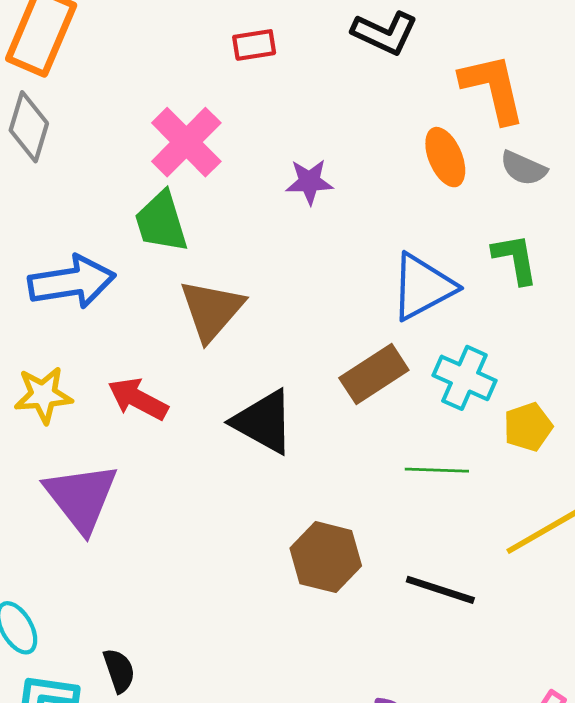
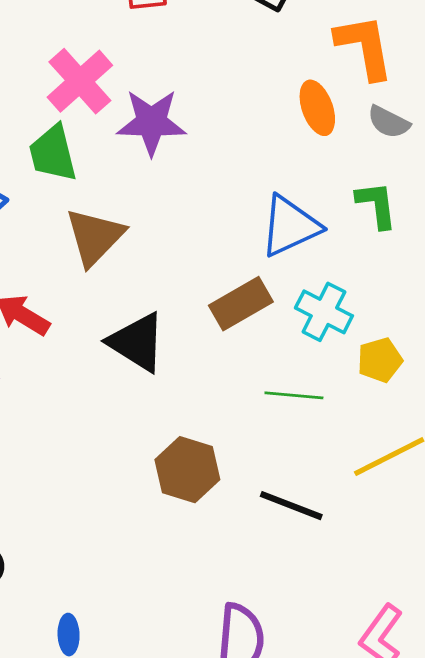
purple star: (309, 182) -> (151, 122), moved, size x1.6

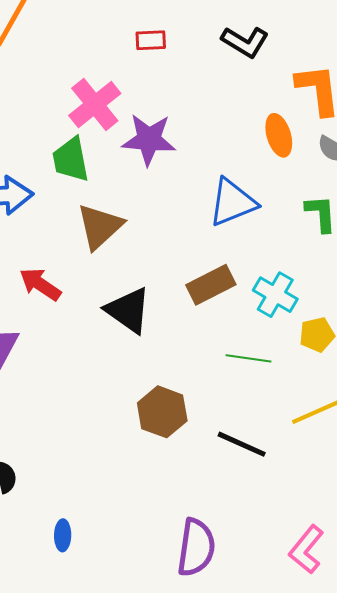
blue triangle: (290, 226) -> (232, 202), moved

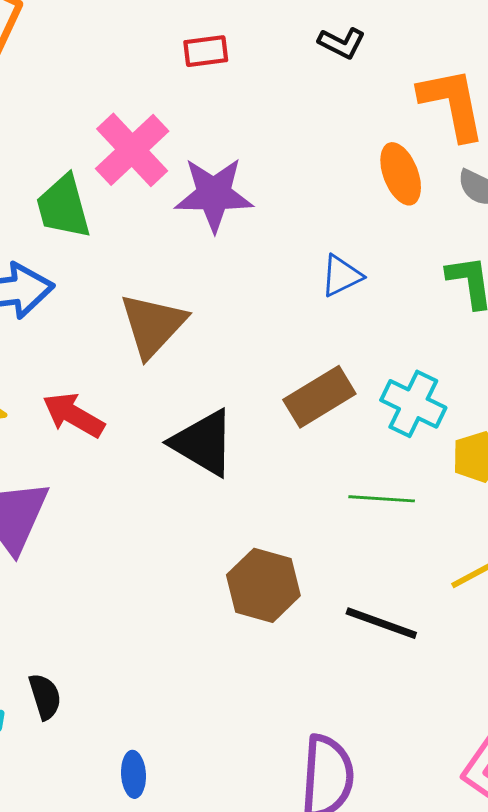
black L-shape: (245, 42) -> (342, 43), size x0.7
green trapezoid: (71, 160) -> (63, 207), moved
blue triangle: (232, 202) -> (341, 276), size x0.6

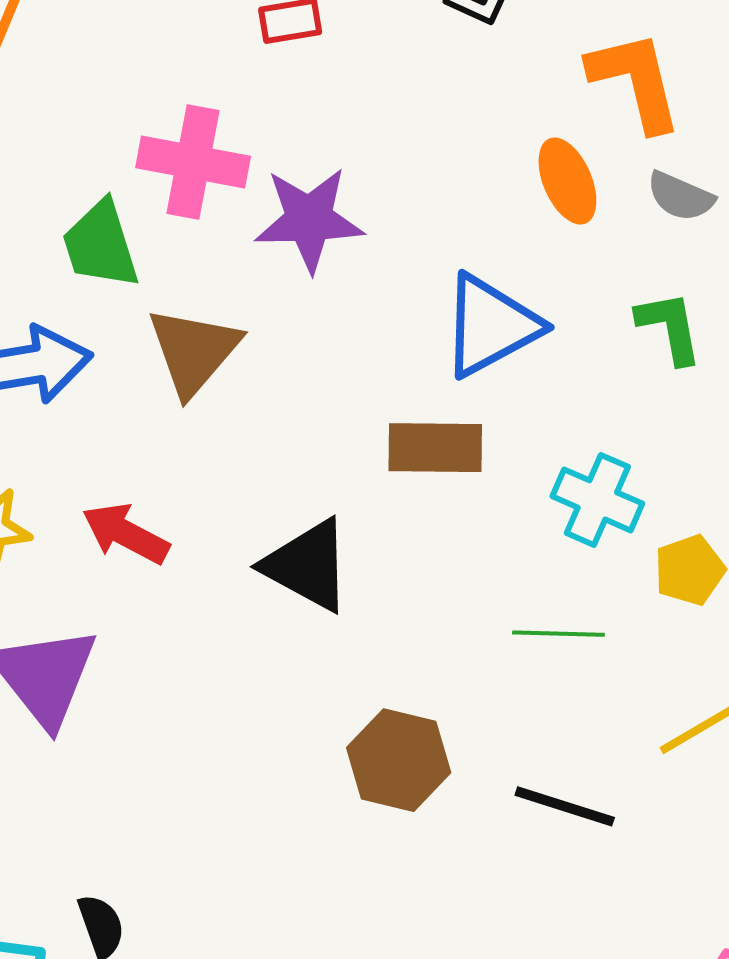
pink cross: (132, 150) -> (193, 162), turned -34
blue triangle: (341, 276) -> (491, 326), size x1.8
brown triangle: (153, 325) -> (194, 351), moved
brown rectangle: (319, 397) -> (435, 448), moved, turned 34

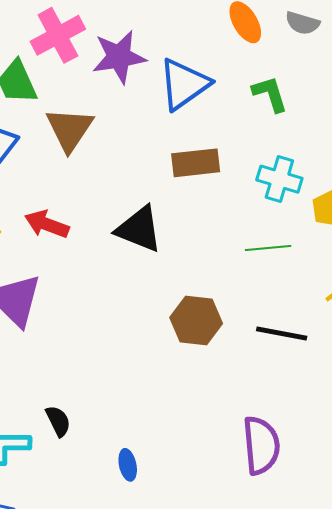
pink cross: (193, 162) -> (58, 35), turned -32
blue triangle: (491, 326) -> (184, 84), moved
green L-shape: (670, 327) -> (270, 94), moved

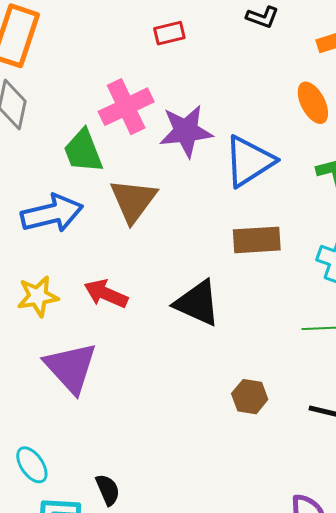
brown hexagon: (196, 321) -> (250, 397), size x0.7

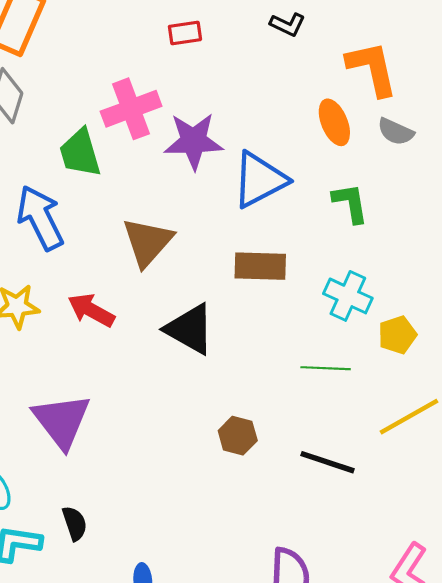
brown triangle: (133, 201) -> (147, 242), moved
blue arrow: (52, 213) -> (40, 218), turned -108
purple triangle: (71, 368) -> (62, 421), moved

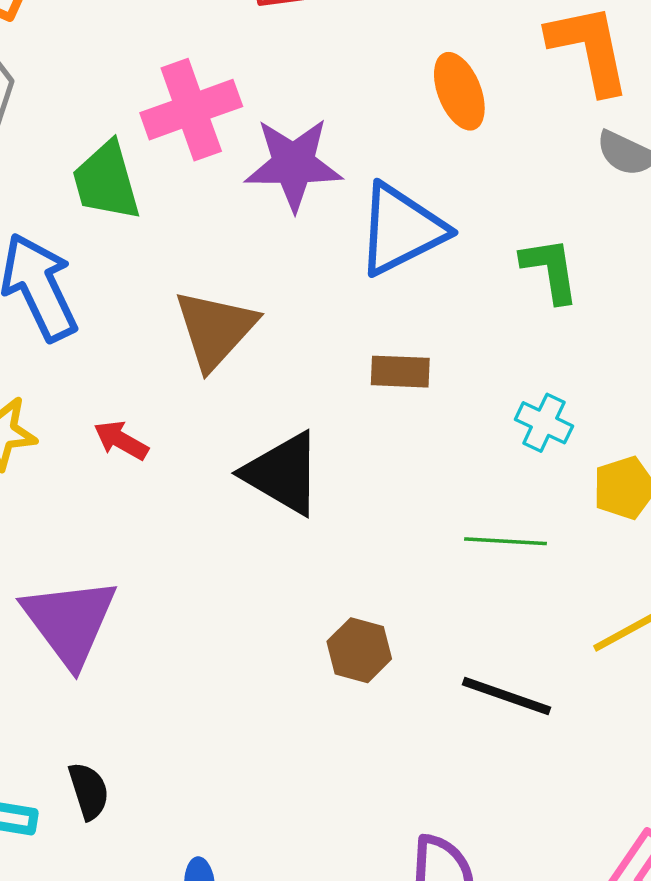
orange ellipse: (334, 122) -> (459, 91), moved
brown rectangle: (260, 266) -> (400, 372), size x0.7
cyan cross: (348, 296) -> (544, 423), size x0.7
red arrow: (91, 310) -> (121, 440), size x0.7

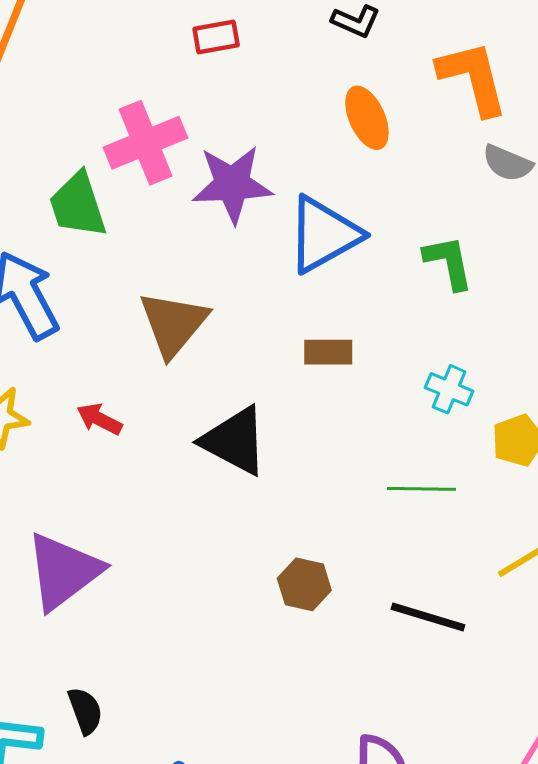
purple triangle: (70, 622) -> (63, 571), turned 32

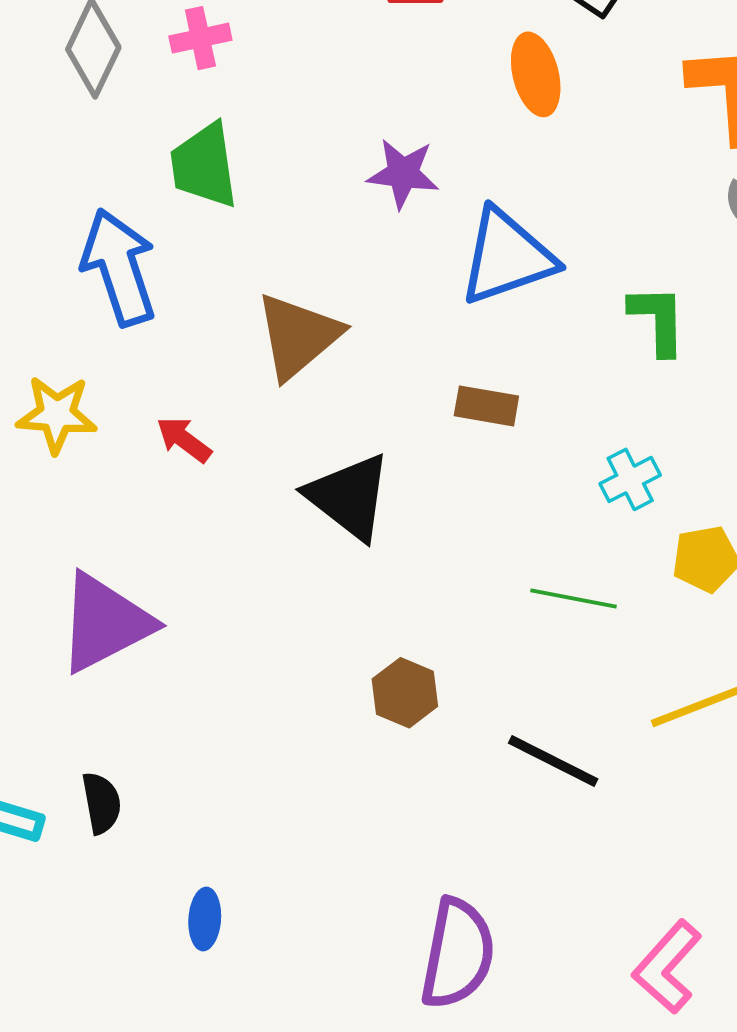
orange ellipse: (367, 118) -> (536, 74), moved
pink cross: (146, 143) -> (200, 38), moved, size x0.6
purple star: (232, 184) -> (403, 173), size x0.7
cyan cross: (449, 389) -> (630, 479), turned 30

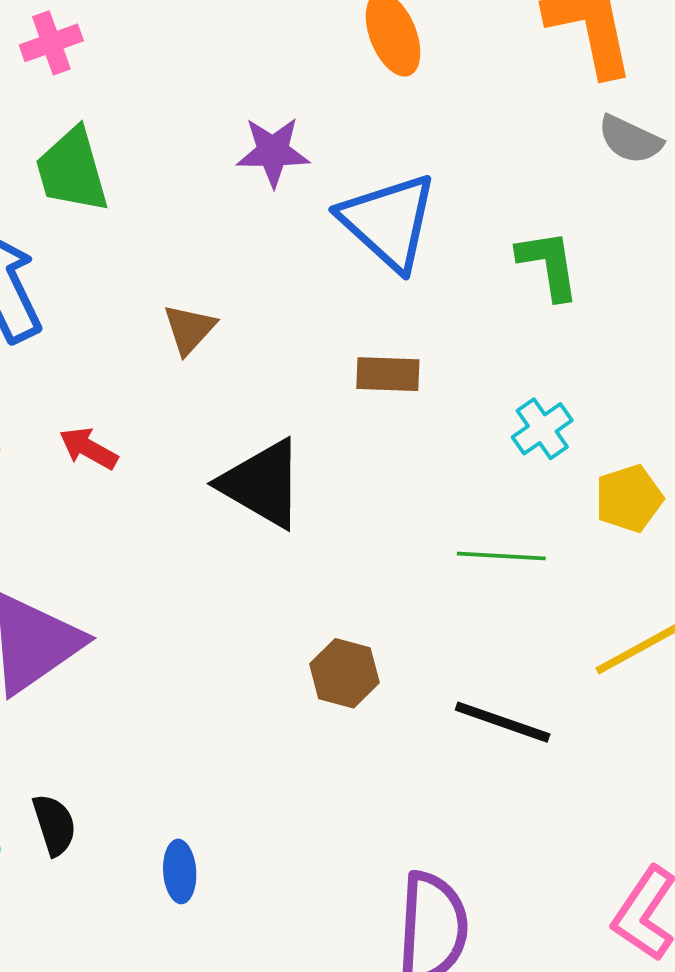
blue triangle: (507, 257) -> (389, 222), turned -51
brown triangle: (298, 336) -> (189, 329), size x0.6
blue ellipse: (205, 919) -> (180, 871), moved

